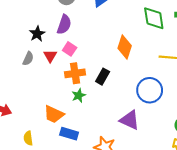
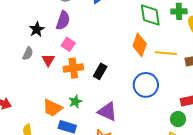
orange diamond: (125, 47) -> (140, 45), moved
red triangle: (50, 56) -> (48, 60), moved
green star: (79, 95) -> (75, 102), moved
purple triangle: (130, 120) -> (107, 112), moved

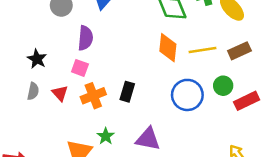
purple semicircle: (63, 21) -> (85, 38), moved
green circle: (178, 119) -> (223, 86), moved

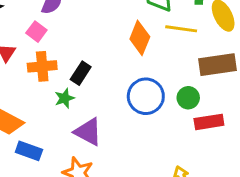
yellow line: (202, 50) -> (181, 29), moved
brown rectangle: (239, 51) -> (218, 65), size x1.4
green star: (106, 136) -> (65, 98), moved

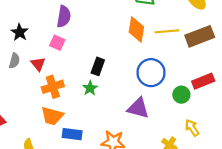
yellow line: (181, 29) -> (167, 31), moved
orange cross: (42, 66) -> (53, 87), moved
green circle: (188, 98) -> (181, 95), moved
purple triangle: (88, 132) -> (138, 108), moved

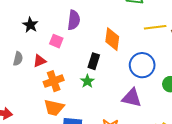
purple semicircle: (64, 16) -> (74, 20), moved
orange diamond: (136, 30) -> (112, 39), moved
black star: (20, 32) -> (30, 25), moved
red triangle: (38, 64) -> (40, 61), turned 48

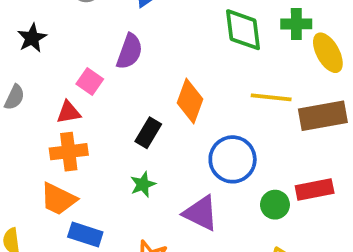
black star: (30, 25) -> (32, 38), moved
red triangle: (40, 61) -> (69, 112), moved
green star: (87, 81) -> (143, 184), moved

